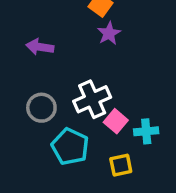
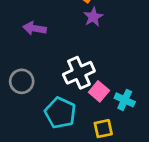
gray circle: (41, 108) -> (22, 81), moved
cyan cross: (146, 131) -> (125, 100), turned 30

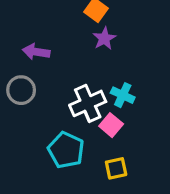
gray circle: (22, 81) -> (21, 90), moved
cyan cross: (125, 100) -> (123, 95), moved

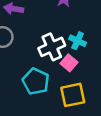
yellow square: (116, 168) -> (73, 95), size x1.5

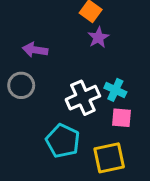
pink square: (69, 63) -> (121, 118), moved, turned -35

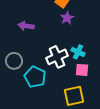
gray circle: (21, 85) -> (14, 61), moved
cyan pentagon: (63, 141) -> (35, 77), moved

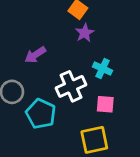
purple arrow: (26, 26) -> (35, 55), moved, turned -42
cyan cross: (78, 52) -> (103, 69), moved

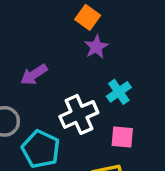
cyan cross: (103, 69) -> (119, 92), turned 30

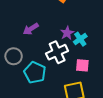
purple star: (96, 47) -> (67, 33), moved

